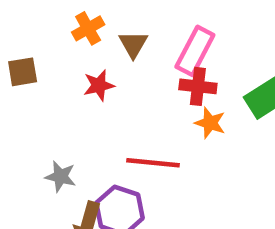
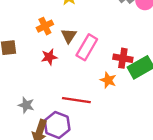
pink rectangle: (195, 51) -> (87, 47), moved
red cross: (198, 86) -> (123, 58), moved

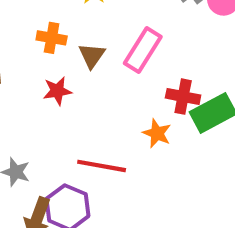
orange cross: (45, 26) -> (52, 38), turned 35
pink rectangle: (87, 47) -> (143, 50), moved

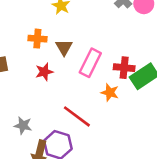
pink rectangle: (143, 50) -> (90, 63), moved
red line: (102, 166) -> (77, 116), turned 32

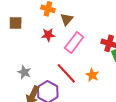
pink rectangle: (90, 63) -> (74, 43), moved
orange star: (110, 92) -> (92, 75), moved

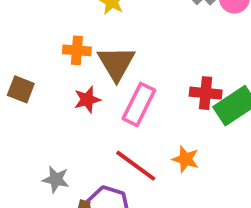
brown triangle: (67, 19) -> (116, 63), size x1.5
brown square: (16, 23) -> (21, 89), turned 32

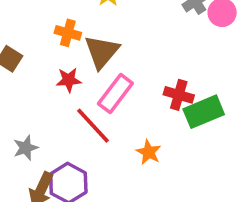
red line: (136, 166) -> (93, 126), moved
gray star: (56, 179) -> (26, 148), turned 30

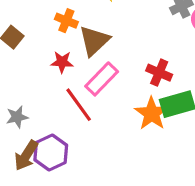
red cross: (179, 95) -> (159, 73), moved
orange star: (149, 152) -> (152, 114), moved, size x1.5

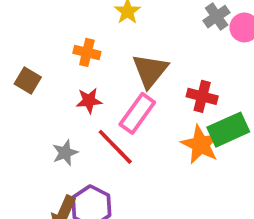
brown triangle: (94, 41) -> (150, 71), moved
gray star: (17, 117) -> (65, 153), moved

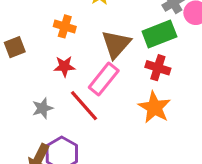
brown square: (28, 81) -> (15, 47), turned 35
green rectangle: (228, 130) -> (159, 34), moved

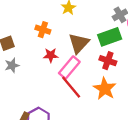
red star: (64, 66) -> (51, 55), moved
red line: (84, 106) -> (71, 87), moved
gray star: (43, 108) -> (12, 65), moved

